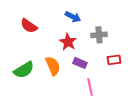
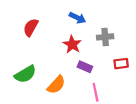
red semicircle: (29, 26) -> (31, 27), turned 84
orange semicircle: (53, 66) -> (56, 85), moved, turned 66

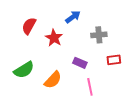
blue arrow: (77, 18) -> (73, 17), turned -63
red star: (72, 44) -> (54, 38), moved

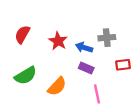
blue arrow: (73, 17) -> (84, 47), moved, turned -126
red semicircle: (29, 26) -> (22, 34), moved

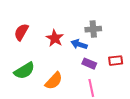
gray cross: (107, 38) -> (93, 29), moved
purple rectangle: (86, 68) -> (89, 64), moved

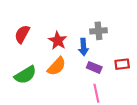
blue arrow: (79, 44) -> (83, 47), turned -112
orange semicircle: (54, 81) -> (57, 66), moved

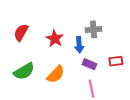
orange semicircle: (57, 66) -> (56, 74), moved

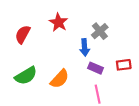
gray cross: (93, 29) -> (100, 31), turned -35
red star: (55, 39) -> (59, 22), moved

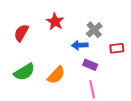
blue arrow: (85, 47) -> (80, 45), turned 91
red rectangle: (124, 65) -> (117, 48), moved

